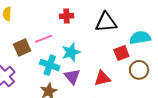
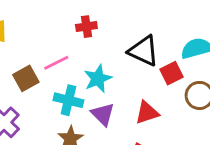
black triangle: (106, 22) -> (144, 51), moved, turned 35

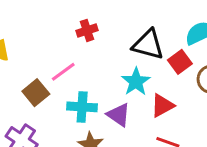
cyan star: (98, 79) -> (136, 82), moved

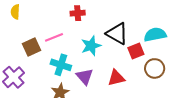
cyan star: (136, 82) -> (91, 46), moved

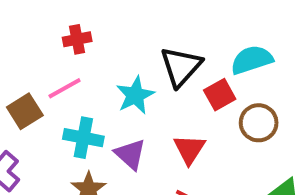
red cross: (78, 13) -> (77, 39), moved
black triangle: (117, 34) -> (181, 67), turned 50
red triangle: (116, 78) -> (189, 149), turned -36

